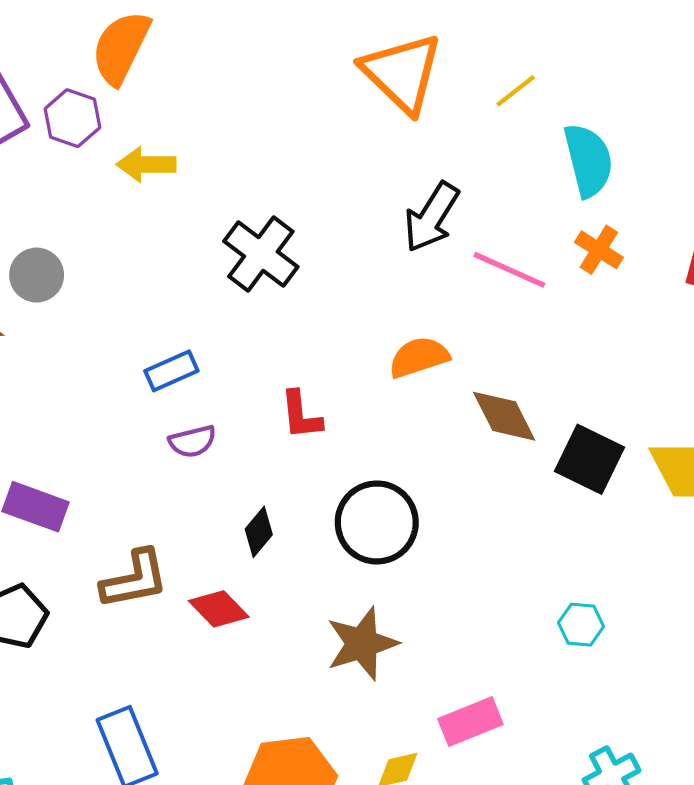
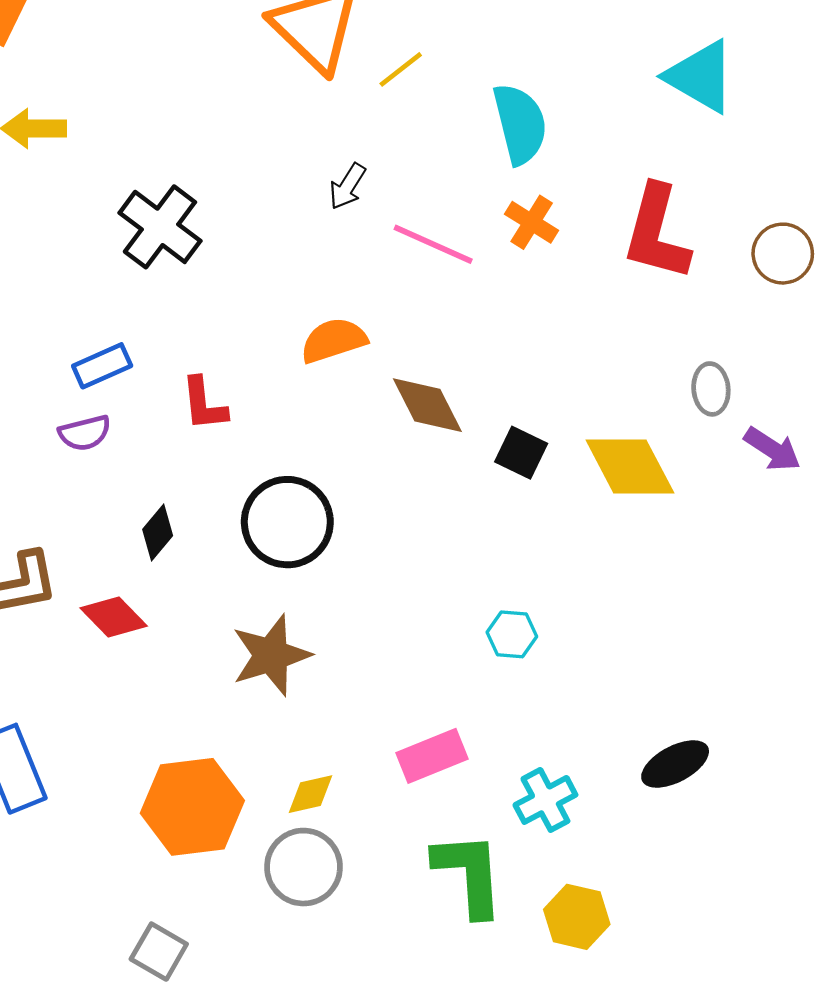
yellow line: (516, 91) -> (401, 69), moved
black arrow: (431, 217) -> (347, 186), size x0.6
blue rectangle: (171, 371) -> (102, 366), moved
black square: (589, 459) -> (521, 453), size x0.7
pink rectangle: (470, 722) -> (432, 756), moved

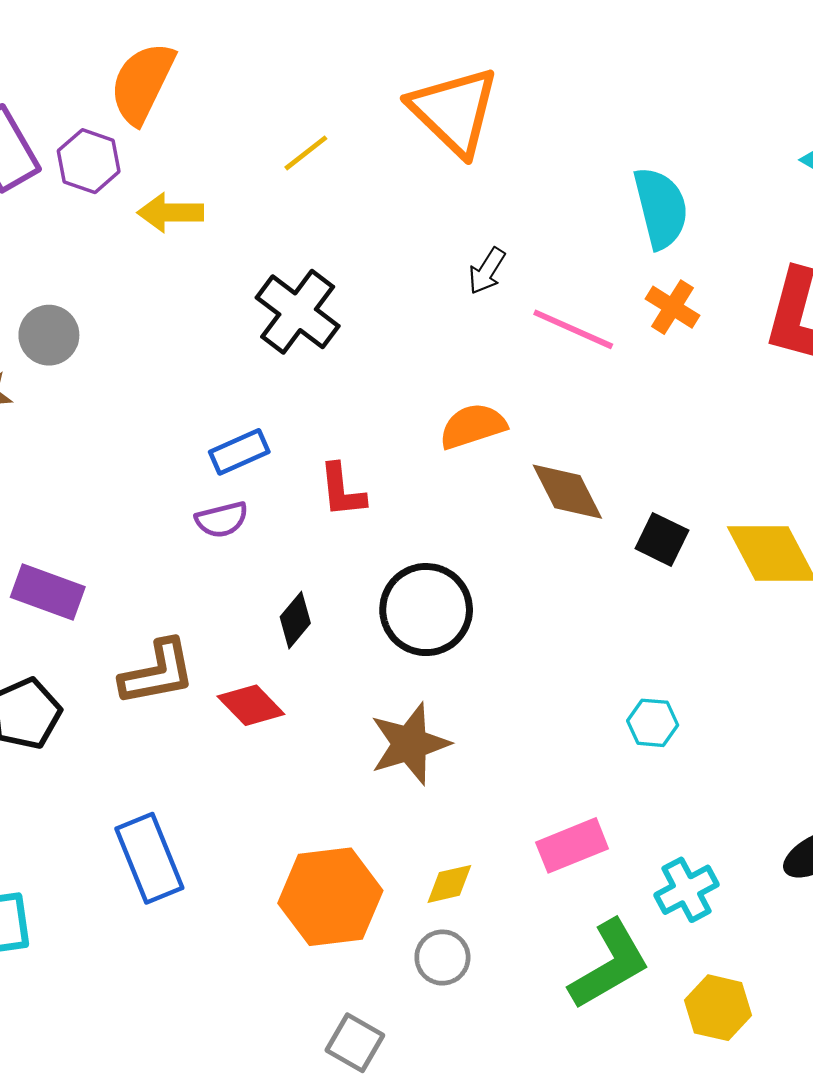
yellow line: (401, 69) -> (306, 153), moved
gray circle: (303, 867) -> (442, 958), size x0.7
green L-shape: (469, 874) -> (609, 965), turned 64
gray square: (159, 952) -> (355, 1043), moved

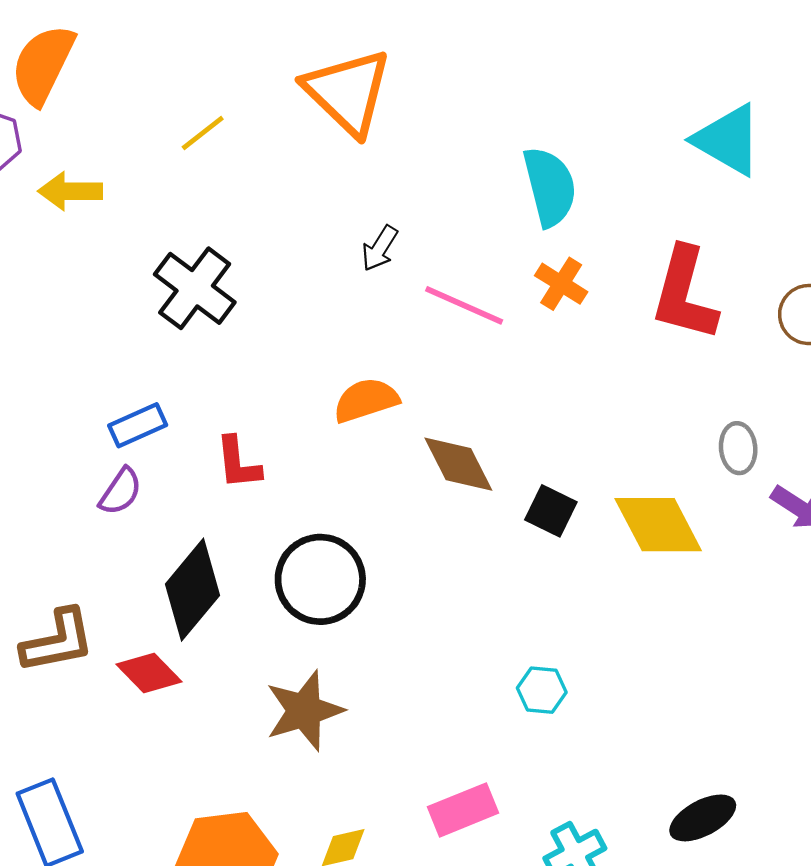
purple semicircle: (222, 520) -> (120, 491), turned -42
black diamond: (295, 620) -> (192, 590), size x1.8

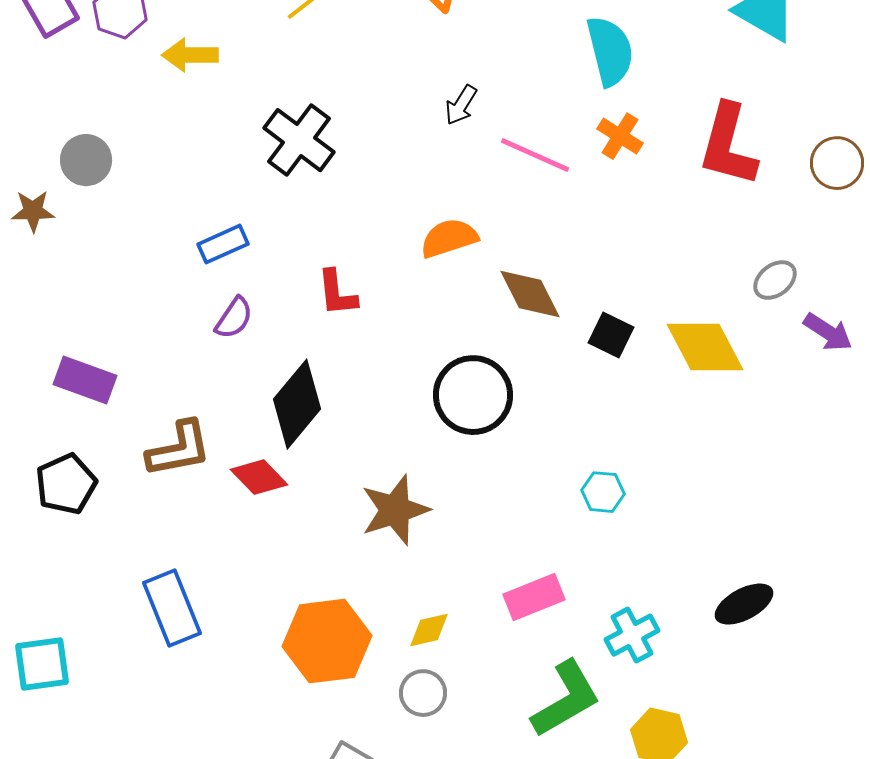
blue rectangle: (138, 425) -> (223, 244), moved
gray ellipse: (738, 448) -> (775, 280), turned 57
black circle: (320, 579) -> (473, 395), moved

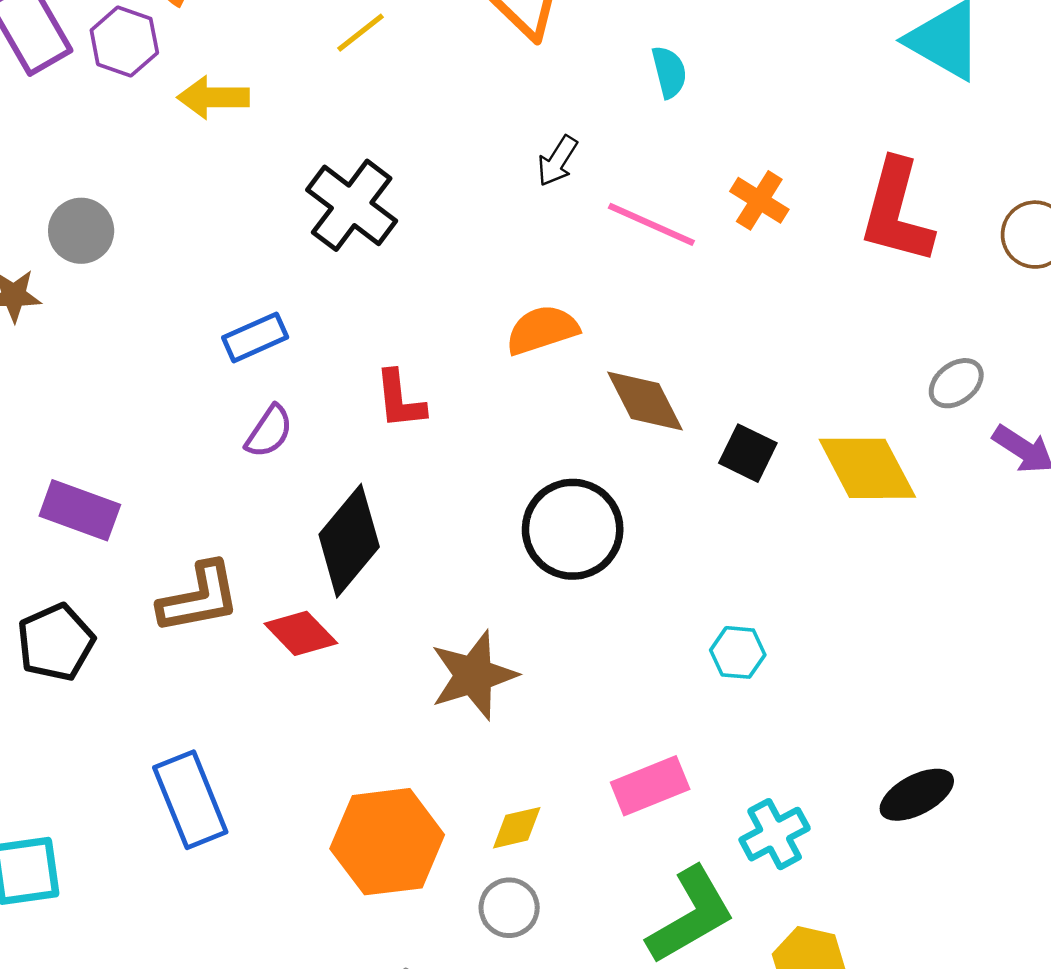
cyan semicircle: (610, 51) -> (669, 72), moved, size x0.6

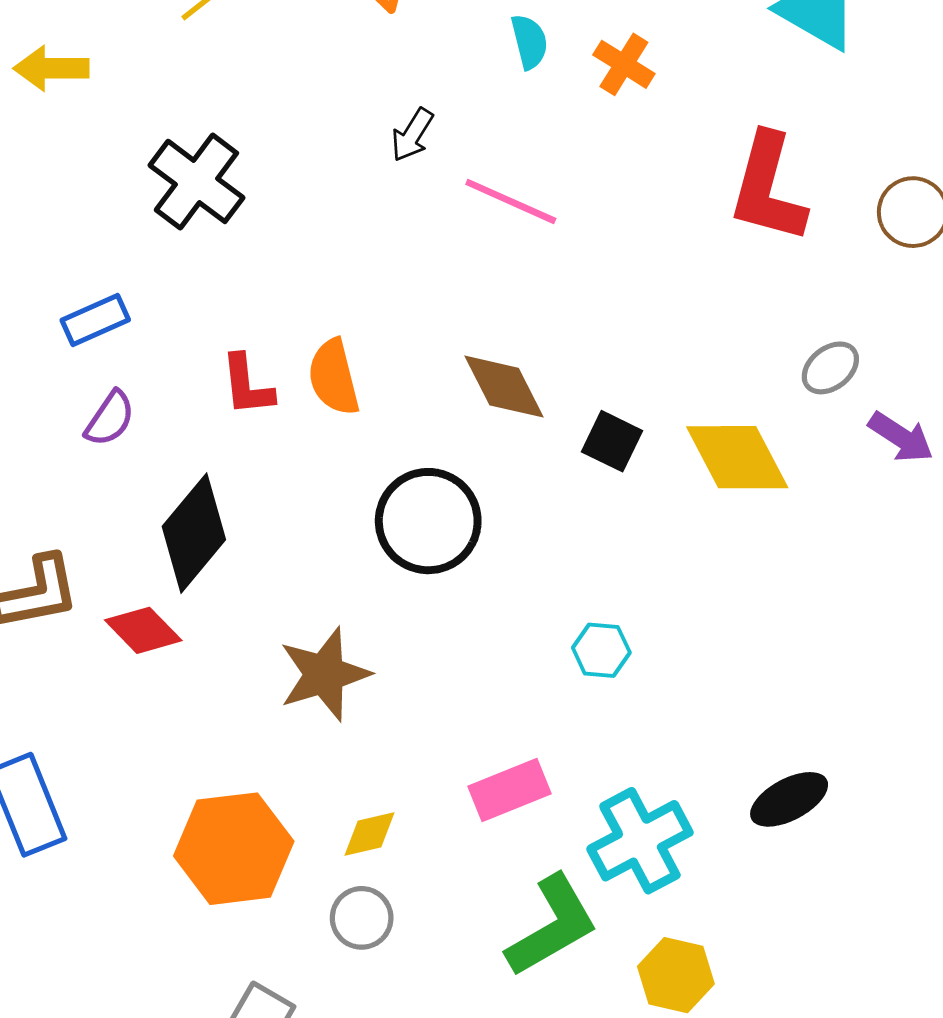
orange cross: (759, 200) -> (624, 64), moved
orange semicircle: (542, 330) -> (334, 377), moved, turned -86
cyan cross: (775, 834) -> (640, 841), size x1.4

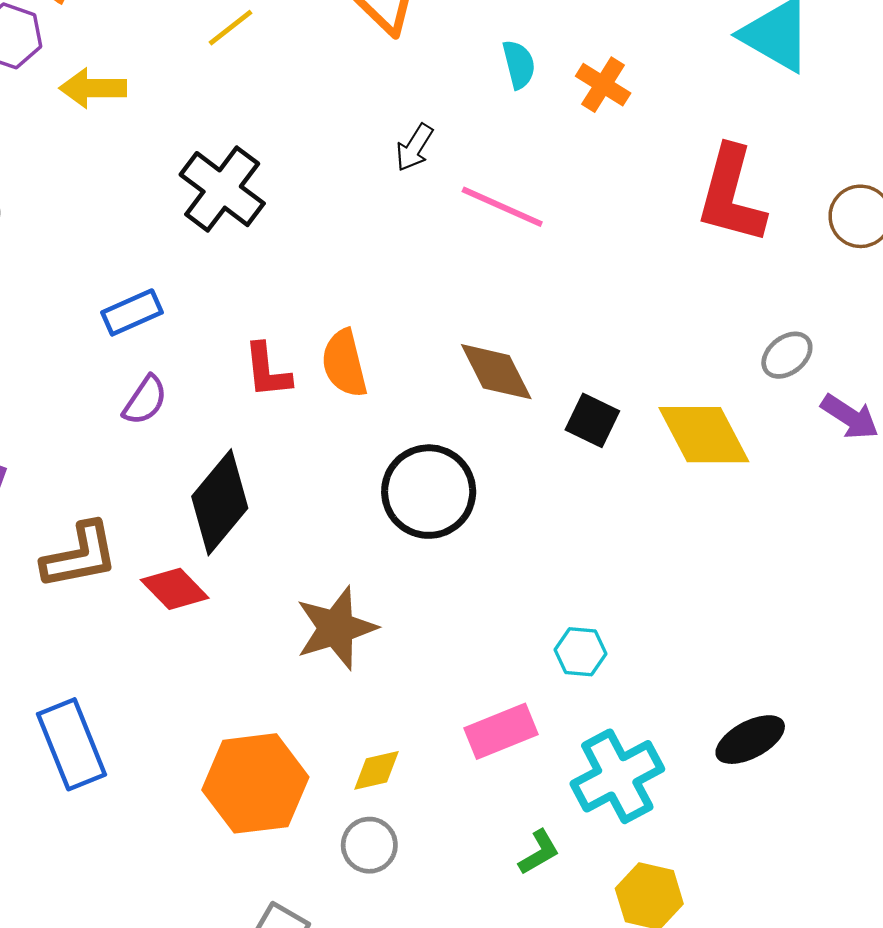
cyan hexagon: (601, 650) -> (580, 652), moved
green L-shape: (552, 926) -> (539, 852), size x0.5

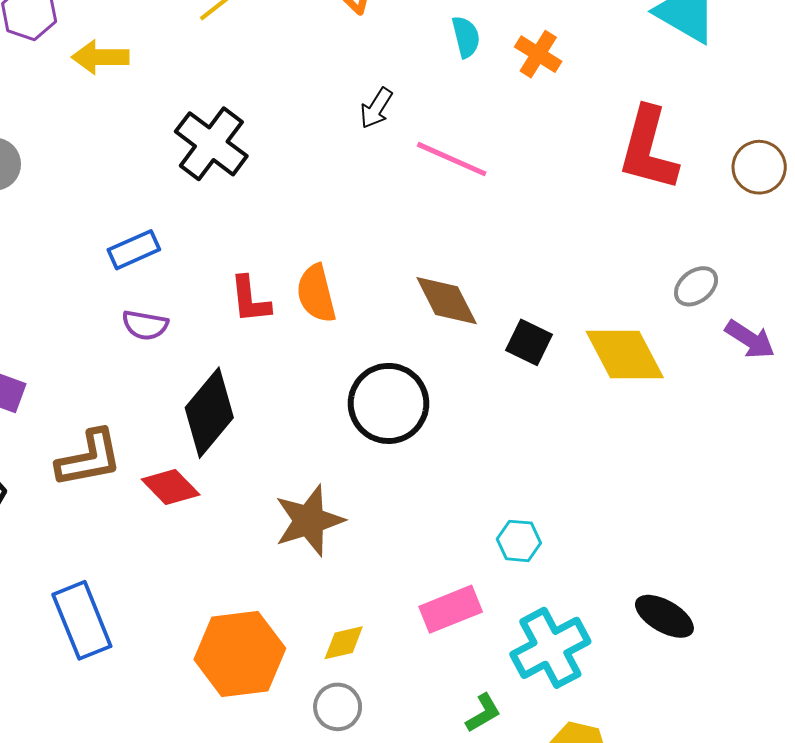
purple semicircle: (145, 400) -> (145, 325), turned 66
black ellipse: (750, 740) -> (664, 616), turned 58

